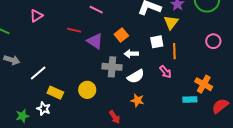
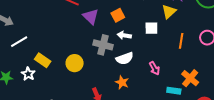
orange line: (174, 51) -> (181, 41), moved
pink arrow: (165, 72) -> (154, 68), moved
white line: (38, 73) -> (19, 42), moved

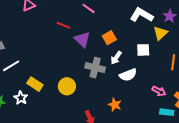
white arrow: (124, 35) -> (116, 58), turned -64
white semicircle: (125, 58) -> (128, 75), moved
pink arrow: (154, 68) -> (159, 91), moved, turned -32

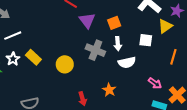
white arrow: (116, 58) -> (118, 44), turned -48
white star: (21, 98) -> (13, 59), moved

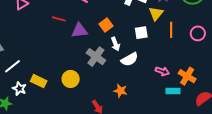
purple triangle: (87, 20) -> (79, 30), turned -42
gray cross: (95, 50) -> (96, 57), turned 30
orange line: (173, 57) -> (171, 30), moved

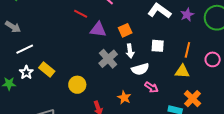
yellow triangle: (156, 14) -> (182, 71), moved, turned 42
pink arrow: (162, 71) -> (151, 87), moved
yellow circle: (71, 79) -> (77, 85), moved

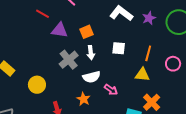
white semicircle: (140, 69) -> (92, 77), moved

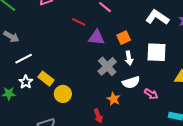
white square: (119, 48) -> (157, 52), size x1.5
yellow circle: (37, 85) -> (63, 94), moved
orange star: (83, 99) -> (114, 99), moved

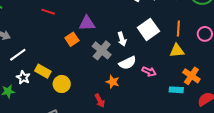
red line: (79, 22) -> (48, 12), moved
orange square: (124, 38) -> (72, 39), moved
white square: (157, 52) -> (148, 29), turned -30

